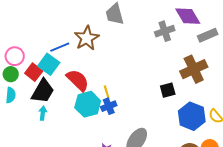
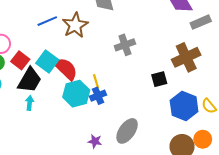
gray cross: (165, 31) -> (125, 45), moved
blue line: (60, 47) -> (47, 21), moved
cyan square: (49, 64) -> (47, 61), moved

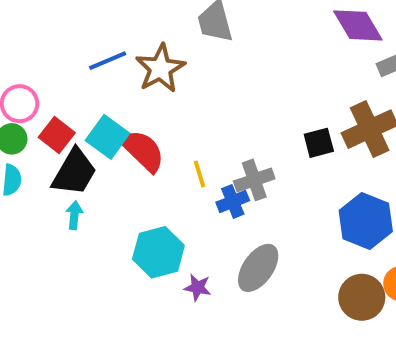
gray cross: (125, 45) -> (254, 180), moved
black square: (159, 79) -> (319, 143), moved
cyan hexagon: (76, 94) -> (158, 252), moved
blue cross: (98, 96) -> (233, 201), moved

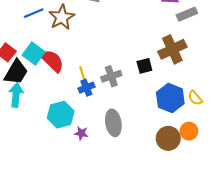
black square: (319, 143) -> (144, 66), moved
blue cross: (233, 201) -> (86, 88), moved
cyan arrow: (74, 215) -> (16, 95), size x1.6
gray ellipse: (258, 268) -> (113, 123), turned -45

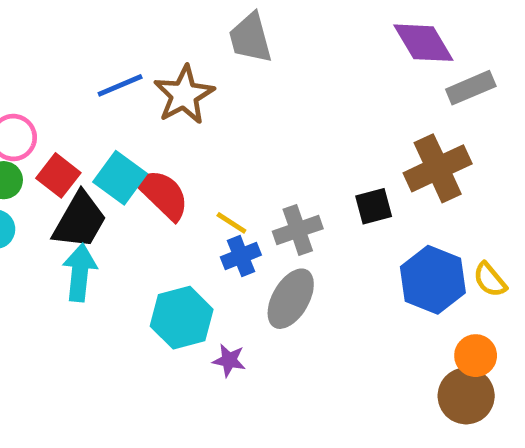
yellow line: (82, 73) -> (231, 223), turned -40
gray ellipse: (113, 123) -> (291, 299), moved, turned 40
brown circle: (168, 138) -> (466, 396), moved

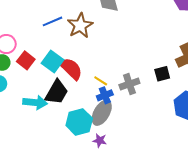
black trapezoid: (80, 220) -> (57, 92), moved
cyan arrow: (80, 273) -> (35, 102), turned 90
gray ellipse: (291, 299) -> (102, 113), moved

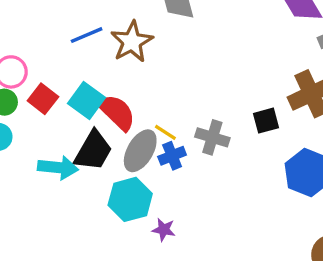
gray cross: (129, 84) -> (212, 137), turned 36
gray ellipse: (102, 113) -> (140, 151), moved

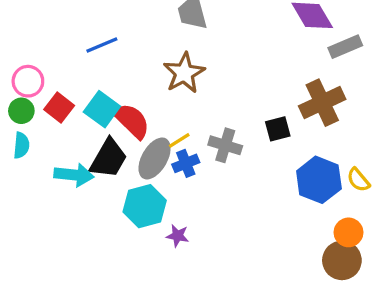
brown star: (132, 42) -> (184, 73), moved
yellow line: (165, 132) -> (179, 140), turned -65

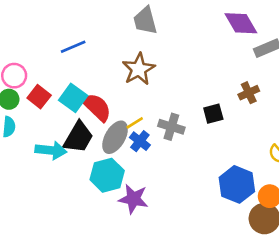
brown cross: (322, 103) -> (249, 93), size x0.6
blue cross: (186, 163) -> (140, 141), turned -30
blue hexagon: (319, 180) -> (237, 184), moved
purple star: (178, 236) -> (133, 199), size x1.6

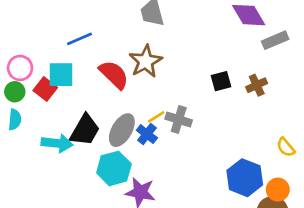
cyan square: (73, 98) -> (61, 75), moved, turned -36
red semicircle: (97, 107) -> (114, 75), moved
black square: (213, 114) -> (221, 81), moved
yellow line: (135, 123) -> (156, 117), moved

